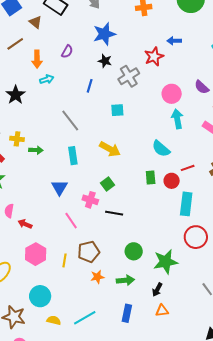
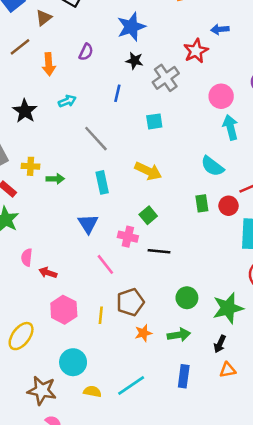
brown triangle: (35, 22) -> (44, 18), turned 48
cyan arrow: (47, 79) -> (67, 101), moved

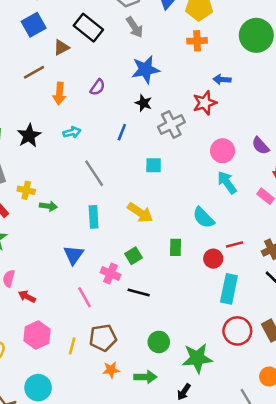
blue arrow: (220, 29) -> (222, 79), moved
cyan arrow: (230, 127) -> (227, 182), turned -30
green rectangle: (202, 203) -> (176, 247), moved

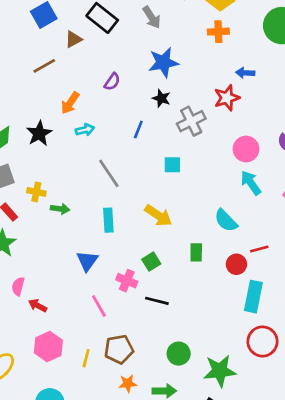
orange arrow: (59, 94) -> (70, 103), moved, turned 30

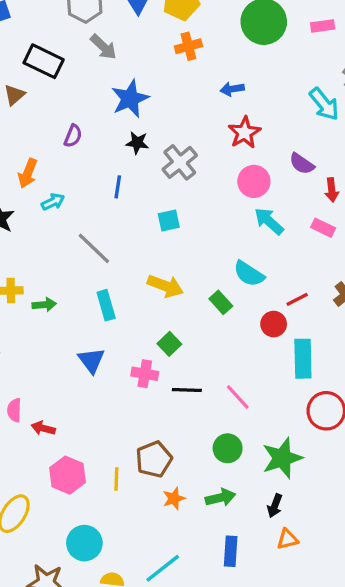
red star: (227, 98) -> (244, 133), moved
green rectangle: (196, 252) -> (221, 302), moved, turned -30
pink line: (99, 306) -> (238, 397), moved

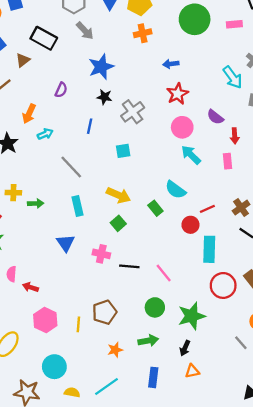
pink rectangle: (323, 228) -> (228, 161), turned 56
green square: (169, 344) -> (118, 223), moved
orange star: (174, 498) -> (115, 350), moved

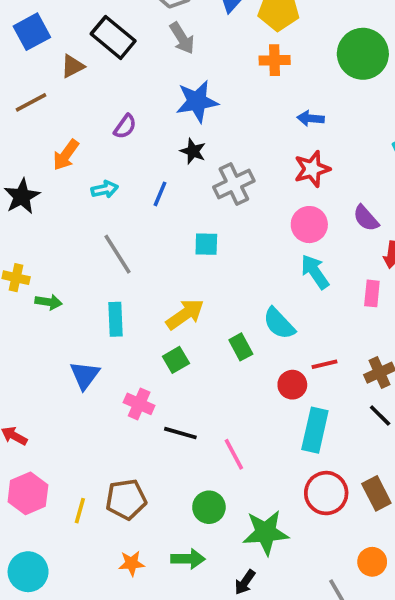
cyan arrow: (45, 134) -> (105, 189), moved
yellow arrow: (118, 195) -> (185, 314), turned -70

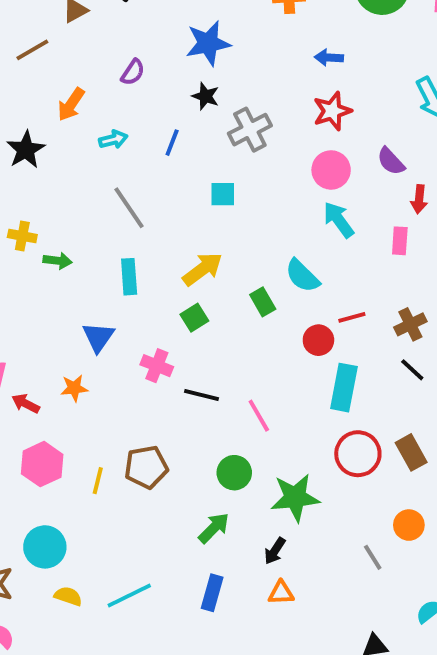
green arrow: (188, 559) -> (214, 528), turned -44
orange star: (132, 563) -> (74, 388), moved

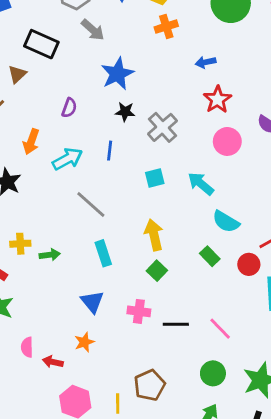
cyan arrow: (113, 139) -> (67, 159), size x1.5
cyan arrow: (339, 220) -> (201, 184), moved
yellow arrow: (203, 269) -> (154, 235), turned -52
green rectangle: (263, 302) -> (210, 256), moved

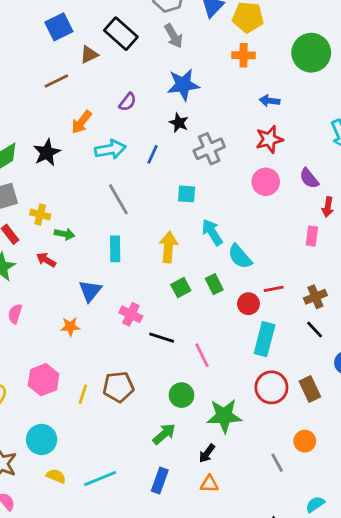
cyan arrow: (201, 184) -> (212, 232), moved
green square: (157, 271) -> (181, 288), moved
red arrow: (53, 362) -> (46, 260), moved

